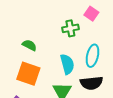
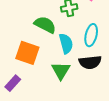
green semicircle: (29, 45) -> (45, 25), moved, size x1.5

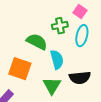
cyan ellipse: (91, 35) -> (82, 36), moved

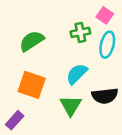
green semicircle: (37, 42) -> (32, 41), moved, turned -60
cyan semicircle: (57, 60) -> (77, 74), turned -120

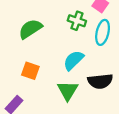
green cross: (80, 32) -> (77, 21), turned 30
orange square: (32, 85) -> (30, 71), size x0.7

